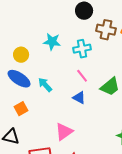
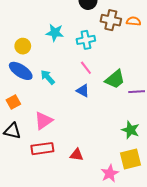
orange square: (21, 109) -> (13, 102), moved
pink triangle: (64, 132) -> (43, 121), moved

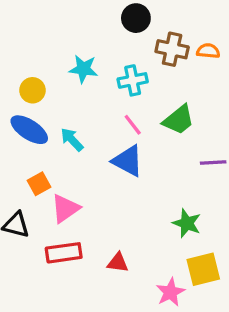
green trapezoid: (115, 79) -> (179, 120), moved
blue triangle: (83, 91) -> (128, 161), size x1.5
orange square: (13, 102) -> (39, 184), moved
green star: (130, 130) -> (187, 223), moved

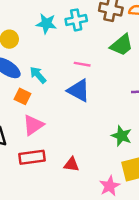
cyan cross: (133, 80) -> (76, 20), moved
green trapezoid: (179, 120) -> (122, 45), moved
pink line: (133, 125) -> (82, 64), turned -42
orange square: (39, 184) -> (22, 96), moved, turned -35

